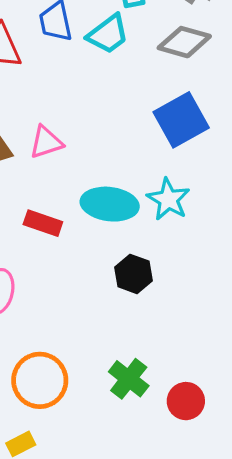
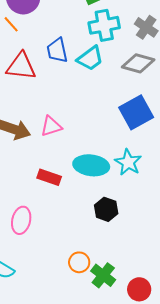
orange circle: (40, 380) -> (79, 262), moved, size x0.6

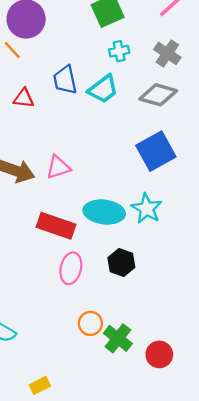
cyan cross: (104, 25) -> (119, 51), size x0.6
red triangle: (21, 66) -> (24, 98), size x0.6
red rectangle: (49, 177) -> (56, 226), size x1.4
pink ellipse: (21, 220) -> (71, 268), moved

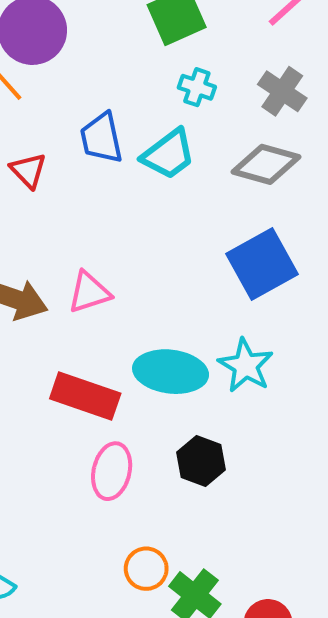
cyan cross: (119, 51) -> (197, 87), turned 30
red triangle: (24, 98) -> (28, 170), turned 40

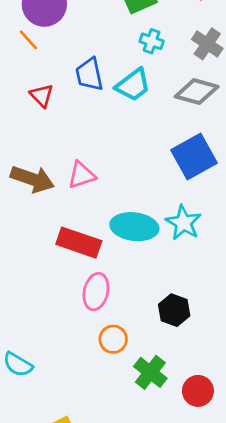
black hexagon: (201, 461) -> (174, 310), moved
orange circle: (146, 569) -> (113, 339), moved

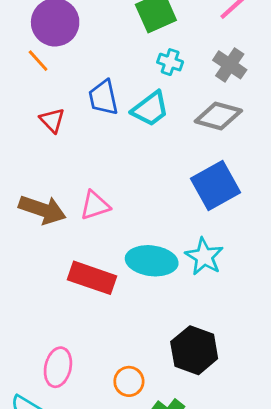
pink ellipse: (96, 292) -> (58, 367), moved
black hexagon: (174, 310) -> (194, 350), size x1.4

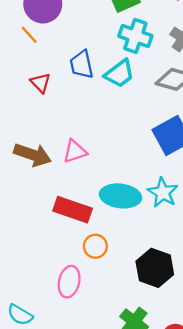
cyan cross: (170, 62) -> (135, 36), size x1.6
pink ellipse: (58, 367) -> (69, 282), moved
orange circle: (129, 381) -> (95, 246), moved

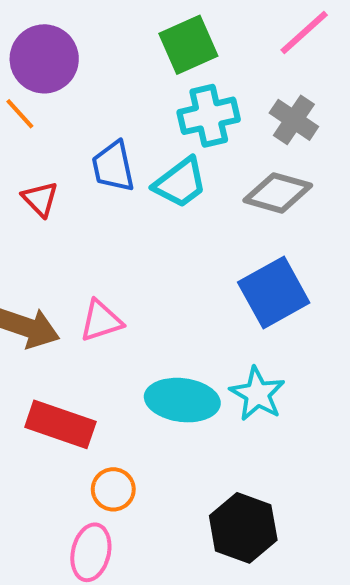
cyan cross: (135, 36) -> (209, 116), turned -32
red rectangle: (73, 210) -> (60, 424), moved
orange circle: (95, 246) -> (113, 489), moved

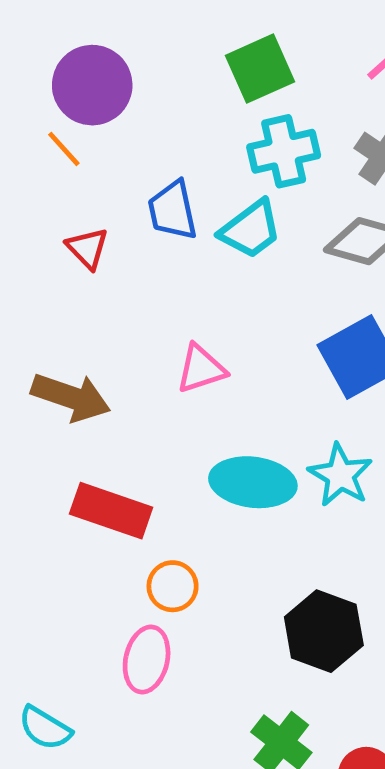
pink triangle: (101, 321) -> (201, 369), moved

